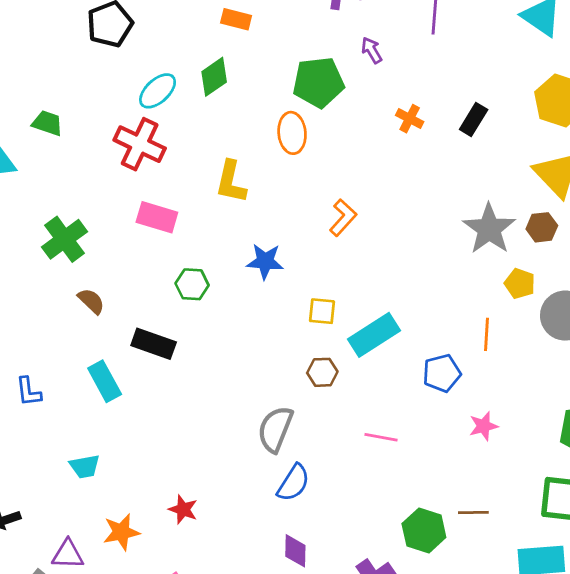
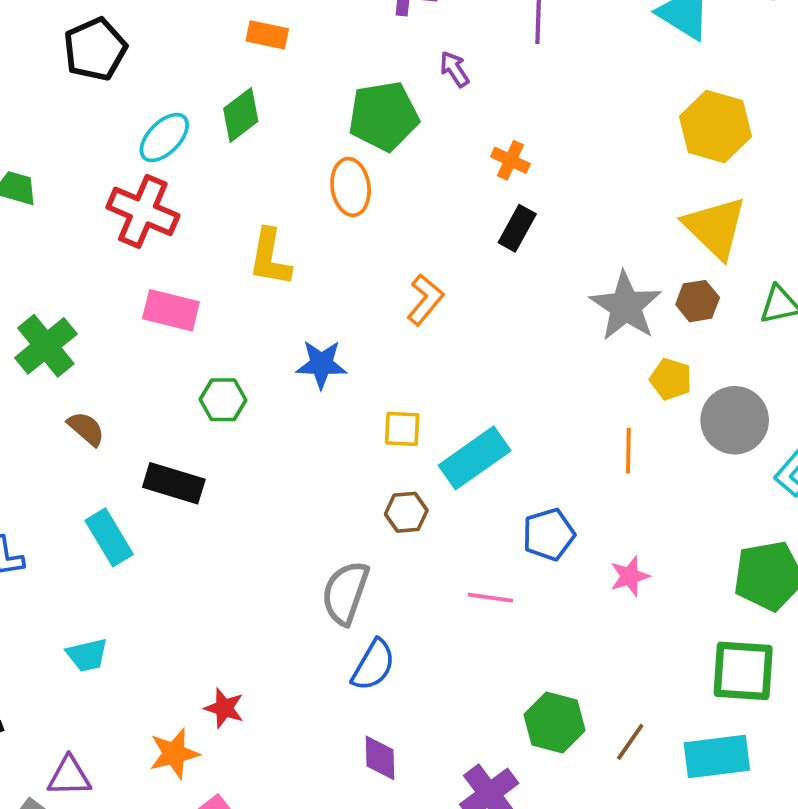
black rectangle: (474, 120) -> (517, 228), moved
blue pentagon: (442, 373) -> (549, 534), moved
brown line: (473, 512) -> (630, 742), moved, turned -52
orange star: (121, 532) -> (174, 754), moved

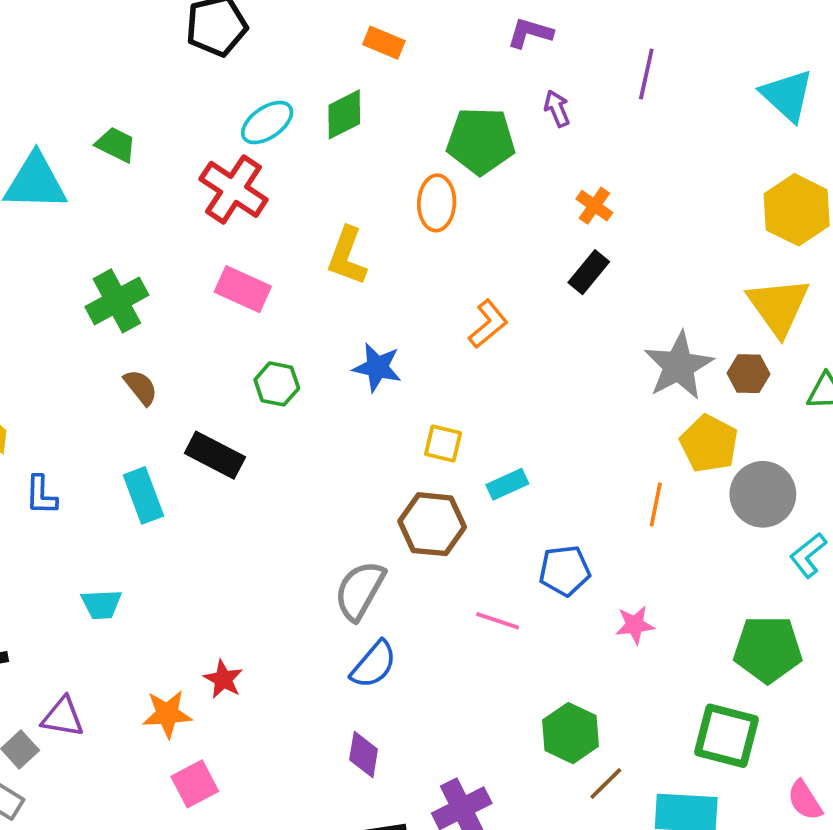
yellow pentagon: (671, 379) -> (709, 444), size x1.4
cyan rectangle: (475, 458) -> (507, 484), size x0.6
brown hexagon: (406, 512) -> (432, 524), size x1.6
green hexagon: (555, 722) -> (571, 733), moved

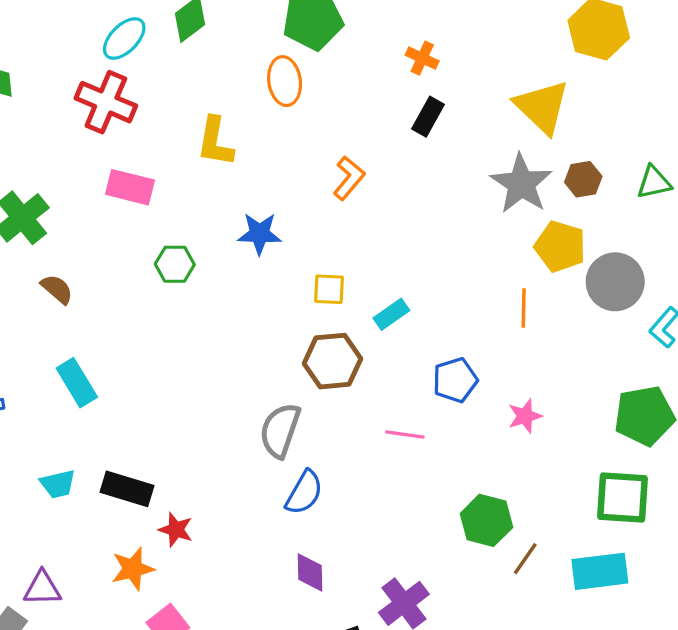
yellow triangle: (778, 306) -> (542, 107), moved
black rectangle: (215, 455) -> (127, 489), moved

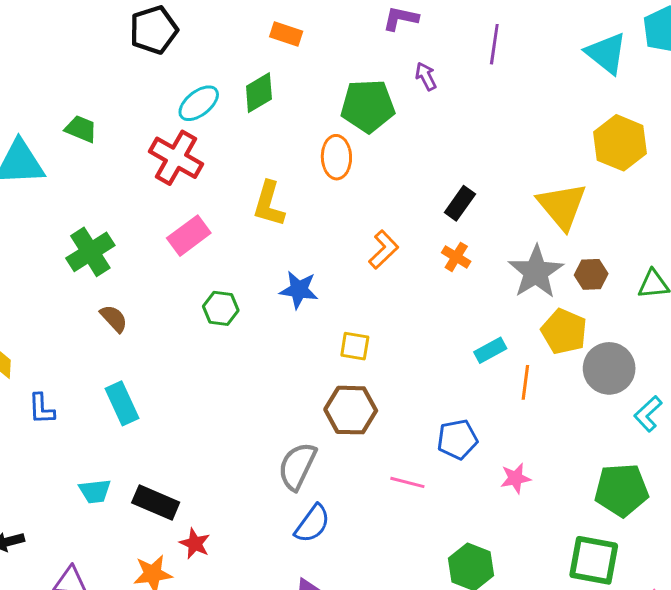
orange cross: (422, 58) -> (456, 257), moved
pink rectangle: (130, 187) -> (189, 236), turned -57
cyan rectangle: (391, 314) -> (490, 350), moved

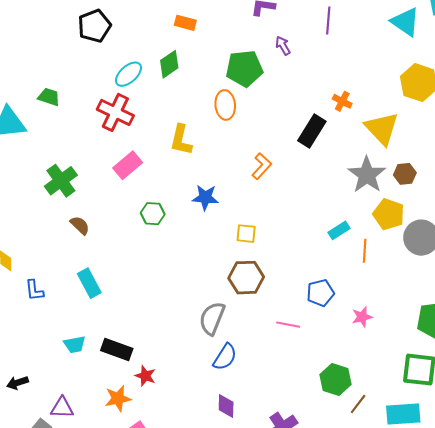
black rectangle: (460, 203) -> (312, 131), size x1.4
orange cross: (456, 257) -> (342, 101), moved

